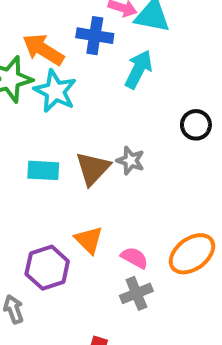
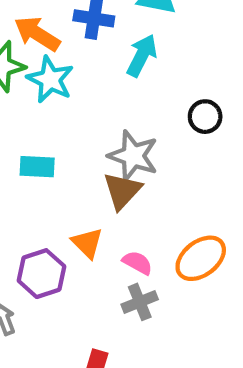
gray star: (131, 161) -> (133, 156), size x1.6
brown triangle: (93, 168) -> (122, 191), moved

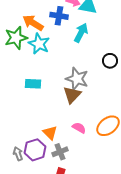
orange triangle: (87, 243) -> (50, 133), moved
purple hexagon: (42, 274) -> (35, 150), moved
gray cross: (140, 302) -> (60, 152), moved

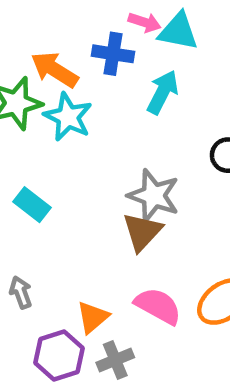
cyan rectangle: (33, 84) -> (32, 205), moved, turned 35
pink semicircle: (79, 128) -> (158, 306), size x1.5
orange triangle: (50, 133) -> (93, 317), turned 35
gray arrow: (18, 154) -> (21, 292), moved

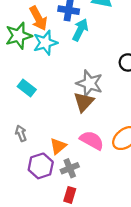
orange arrow: (54, 70) -> (38, 18), turned -150
cyan arrow: (163, 92) -> (80, 30), moved
cyan star: (68, 117) -> (45, 43), turned 30

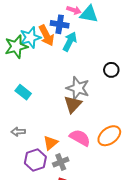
orange arrow: (38, 18) -> (46, 35), moved
cyan star: (45, 43) -> (30, 37), moved
gray arrow: (21, 133) -> (18, 132), turned -72

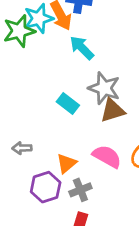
cyan arrow: (70, 42) -> (82, 48), moved, turned -72
cyan rectangle: (23, 92) -> (68, 103), moved
brown triangle: (73, 104) -> (113, 110), moved, turned 30

